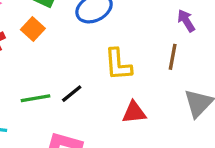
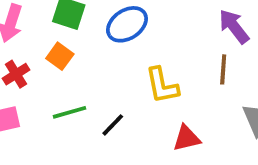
purple arrow: (186, 21) -> (234, 26), size x1.4
green line: (35, 98) -> (70, 112), moved

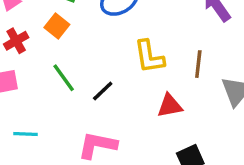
brown line: (223, 69) -> (198, 64), moved
green line: (70, 112) -> (64, 78), turned 68

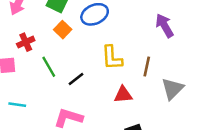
orange square: (57, 26) -> (63, 30), moved
red cross: (16, 41) -> (26, 42), moved

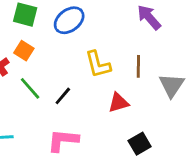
orange square: (63, 30) -> (24, 51), moved

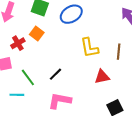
green line: (30, 88) -> (28, 77), moved
black line: (63, 96) -> (55, 74), moved

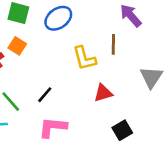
brown line: (119, 52) -> (113, 44), moved

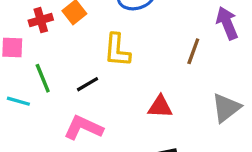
yellow L-shape: (84, 58) -> (117, 50), moved

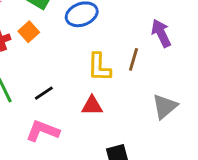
yellow L-shape: (117, 50) -> (99, 67), moved
red triangle: (160, 107) -> (92, 106), moved

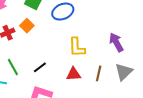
purple arrow: (161, 33) -> (116, 42), moved
brown line: (134, 59) -> (99, 73), moved

